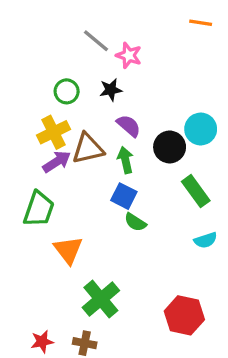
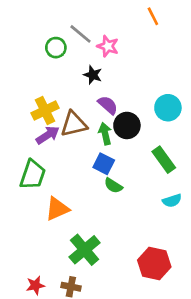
orange line: (201, 23) -> (153, 16), moved, turned 54
black star: (111, 90) -> (93, 75), turned 30
green circle: (67, 91) -> (56, 48), moved
black circle: (170, 147) -> (127, 125), moved
orange triangle: (68, 250) -> (57, 209), turned 44

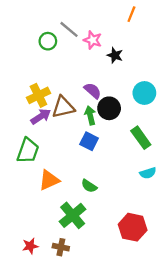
orange line: (153, 16) -> (131, 14), turned 49
black star: (93, 75) -> (115, 55), moved
green semicircle: (113, 186) -> (89, 186), moved

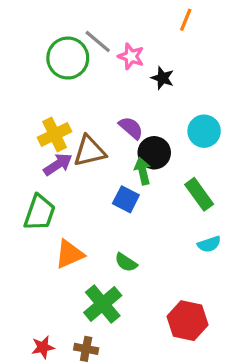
green circle: (48, 41) -> (68, 58), size x1.6
green arrow: (90, 115) -> (143, 171), moved

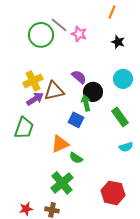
black star: (163, 78) -> (118, 42), moved
orange triangle: (69, 254) -> (60, 144), moved

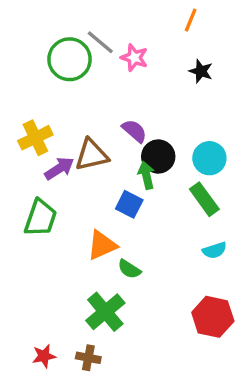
cyan circle: (123, 79) -> (209, 158), moved
yellow cross: (33, 81) -> (35, 138), moved
red hexagon: (113, 193) -> (213, 317), moved

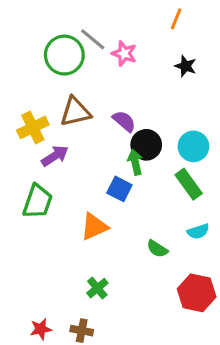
brown triangle: (92, 155) -> (75, 112), moved
green semicircle: (129, 269) -> (157, 249), moved
green cross: (105, 312) -> (97, 288), size x0.6

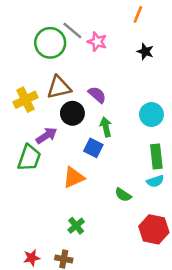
black circle: (146, 145) -> (72, 113), moved
purple arrow: (55, 156) -> (46, 136), moved
green rectangle: (189, 184) -> (156, 157), moved, turned 30

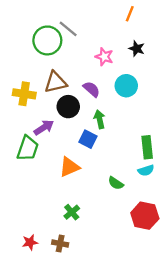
pink star: (97, 42) -> (104, 57), moved
yellow cross: (25, 100) -> (24, 94), turned 35
cyan circle: (151, 115) -> (126, 86), moved

